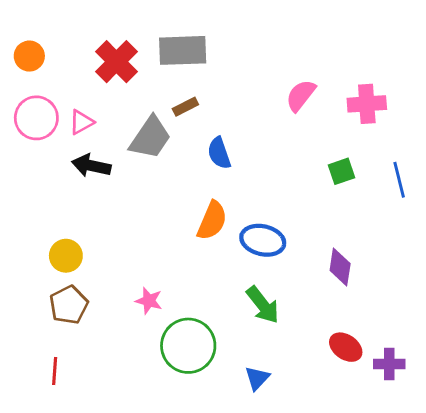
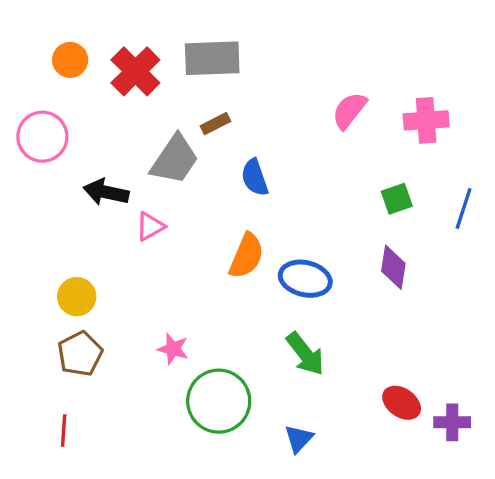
orange circle: (29, 56) -> (70, 60), moved
pink triangle: (81, 122) -> (150, 226), moved
blue line: (399, 180) -> (464, 208), turned 32
purple diamond: (340, 267) -> (393, 267), moved

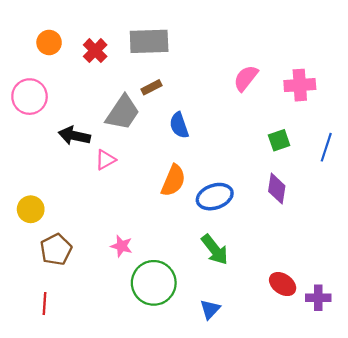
red cross: (135, 71) -> (95, 51), size x0.7
blue ellipse: (305, 279) -> (215, 197), turned -32
yellow circle: (77, 297) -> (31, 209), moved

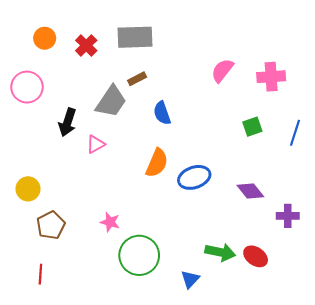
black arrow: (74, 136) -> (68, 122), turned -84
purple diamond: (277, 189) -> (250, 191), moved, turned -48
green arrow: (215, 250) -> (220, 252), moved, turned -40
purple cross: (318, 298) -> (288, 216), moved

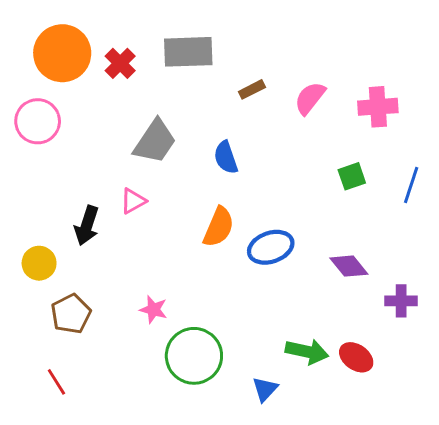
orange circle: (45, 38) -> (62, 53), size x1.8
brown rectangle: (137, 79) -> (252, 89), moved
black arrow: (68, 122) -> (87, 226), moved
red line: (40, 274) -> (56, 382), turned -36

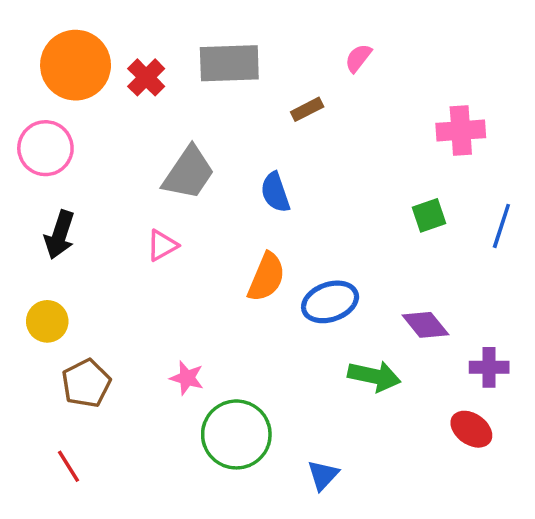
pink semicircle: (310, 98) -> (358, 58), moved, size x0.7
black arrow: (87, 226) -> (60, 235), moved
green arrow: (307, 352) -> (374, 376), moved
red ellipse: (356, 357) -> (471, 429), moved

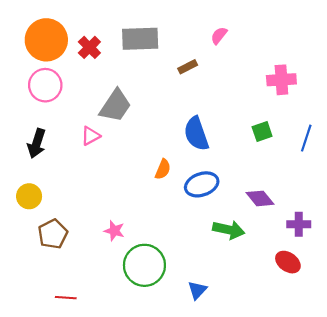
pink circle: (45, 148) -> (45, 85), moved
blue semicircle: (275, 192) -> (196, 134), moved, size x1.4
pink triangle: (162, 245) -> (91, 136), moved
orange semicircle: (266, 277) -> (163, 169), size x0.7
red line: (68, 466) -> (66, 298), moved, turned -54

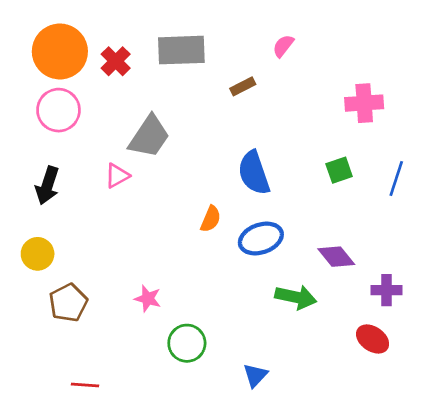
green circle: (144, 265) -> (187, 343), size x0.7

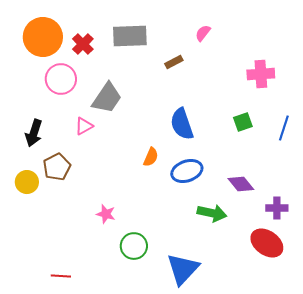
pink circle: (58, 110) -> (61, 79), moved
brown pentagon: (68, 303) -> (57, 167), moved
red ellipse: (373, 339) -> (267, 243), size x1.4
blue triangle: (255, 375) -> (183, 269), size x1.8

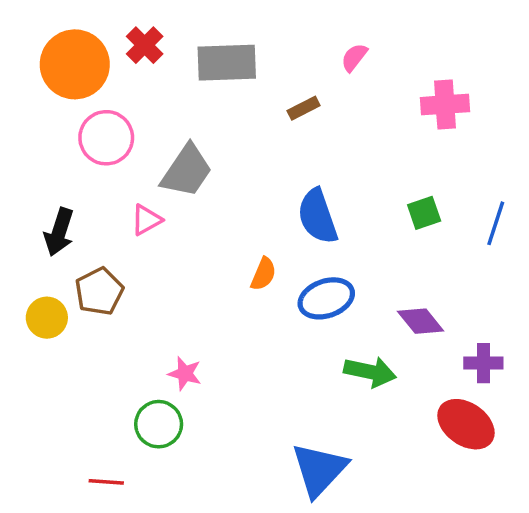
red cross: (83, 44) -> (145, 45), moved
pink cross: (261, 74) -> (445, 105), moved
green circle: (134, 246) -> (159, 424), moved

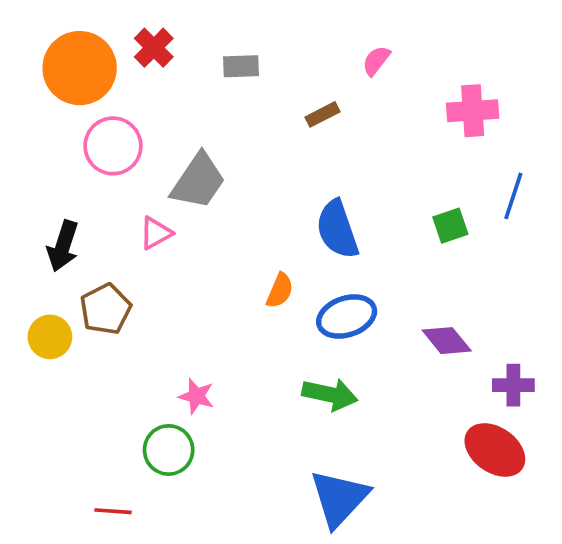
gray rectangle: (227, 63) -> (241, 66), size x0.6
blue line: (496, 223) -> (513, 196), moved
green arrow: (370, 372) -> (330, 394), moved

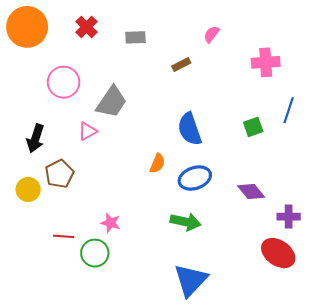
orange circle: (80, 68) -> (27, 27), moved
red line: (113, 511) -> (64, 236), moved

